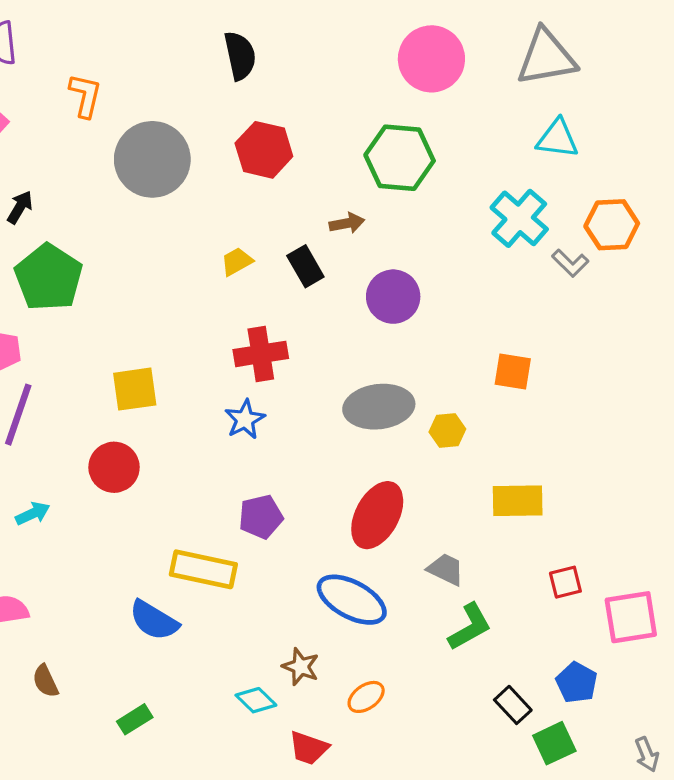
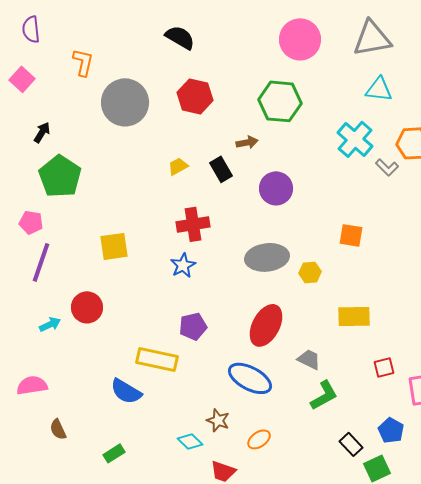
black semicircle: (240, 56) -> (180, 37), turned -48
red circle: (114, 467) -> (87, 307), moved

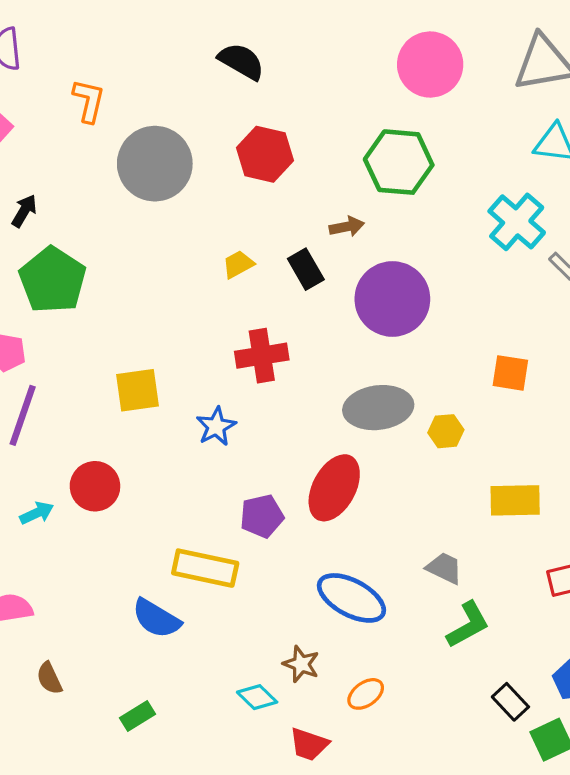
purple circle: (276, 188) -> (392, 299), size x1.4
blue star: (183, 265) -> (216, 426), moved
red ellipse: (266, 325) -> (334, 488), moved

